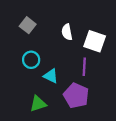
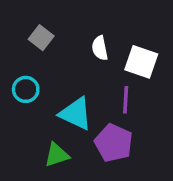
cyan circle: (31, 60) -> (26, 89), moved
cyan triangle: (51, 76) -> (76, 114), size x1.5

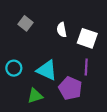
cyan circle: (26, 89) -> (14, 68), moved
purple line: (126, 100) -> (86, 67), moved

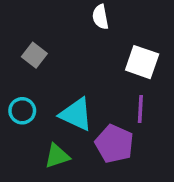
gray square: (26, 23) -> (34, 55), moved
white semicircle: (62, 30) -> (100, 17), moved

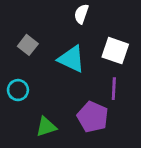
white semicircle: (100, 17) -> (81, 14), turned 30
cyan triangle: (76, 114) -> (72, 59), moved

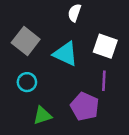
gray square: (28, 45) -> (26, 41), size x1.5
cyan circle: (18, 90) -> (27, 82), moved

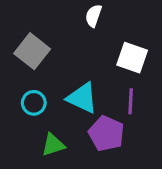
cyan triangle: (65, 54) -> (82, 98), moved

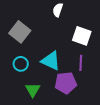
purple pentagon: (106, 134) -> (66, 83), turned -30
green triangle: (53, 145) -> (33, 90), turned -42

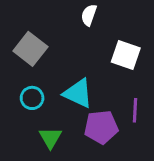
purple line: (81, 63) -> (135, 110), moved

